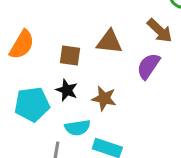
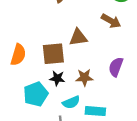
brown square: (70, 56) -> (53, 54), size x1.5
purple semicircle: (148, 66) -> (116, 67), moved

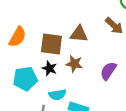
brown star: (84, 77) -> (74, 64), moved

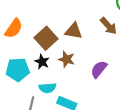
brown square: (51, 44) -> (46, 38), turned 35

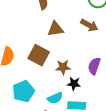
brown triangle: (74, 31) -> (55, 29), moved
black star: (42, 62) -> (74, 84), moved

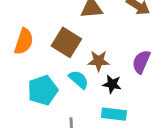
cyan semicircle: (55, 98) -> (79, 80), moved, turned -119

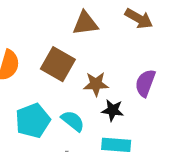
cyan semicircle: (79, 80) -> (73, 121), moved

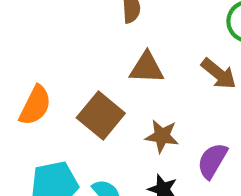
brown star: (96, 84) -> (162, 136), moved

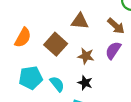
purple semicircle: (212, 161) -> (113, 50), moved

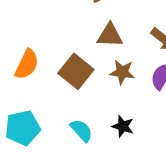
brown star: (86, 56) -> (122, 72), moved
cyan pentagon: (31, 78) -> (23, 128), moved

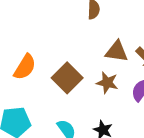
brown triangle: (110, 35) -> (117, 51), moved

